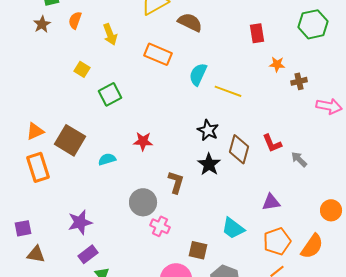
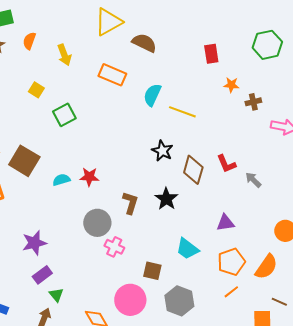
red star: (143, 141) -> (89, 177), moved
black star: (209, 164) -> (166, 199), moved

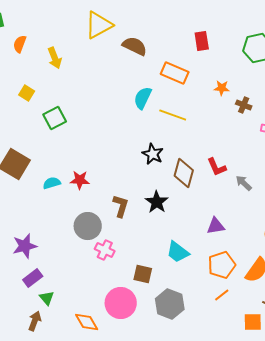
red rectangle: (211, 54) -> (202, 41), moved
orange rectangle: (112, 75) -> (175, 73), moved
brown cross: (253, 102) -> (244, 105), turned 35

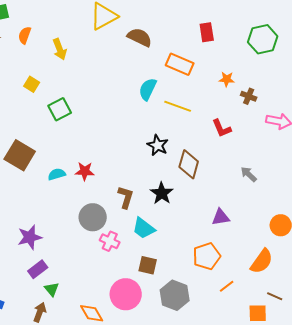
red L-shape: (217, 167) -> (222, 128), moved
cyan trapezoid: (178, 252) -> (144, 228), moved
orange pentagon: (222, 265) -> (207, 256), moved

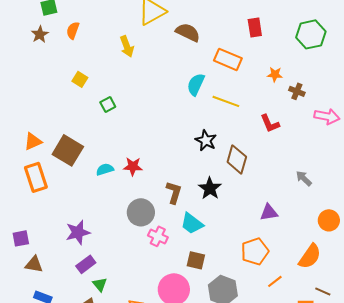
yellow arrow: (60, 49) -> (127, 46), moved
green square: (60, 109) -> (108, 104), size x0.7
gray arrow: (249, 174) -> (304, 178), moved

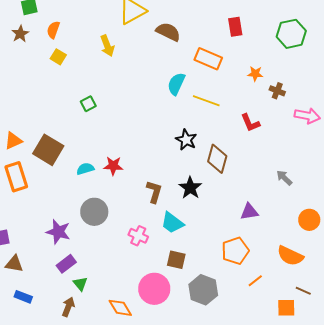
yellow square: (80, 79) -> (58, 57), moved
gray circle: (141, 212) -> (94, 212), moved
purple star: (78, 232) -> (58, 232), turned 30
orange semicircle: (310, 256) -> (290, 256), turned 80

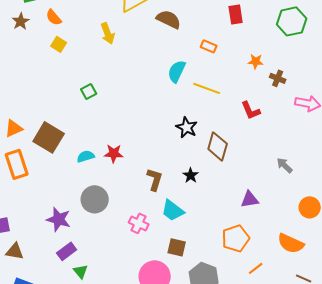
orange semicircle: (53, 30) -> (54, 17), turned -60
orange rectangle: (208, 59) -> (209, 46), size x0.6
black star: (190, 188) -> (191, 175), size x0.7

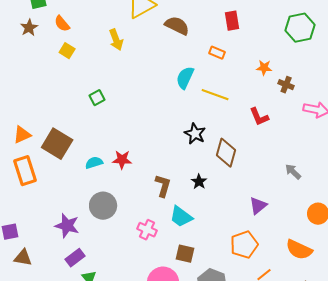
red rectangle: (236, 14) -> (232, 21), moved
purple triangle: (250, 199) -> (258, 206), turned -30

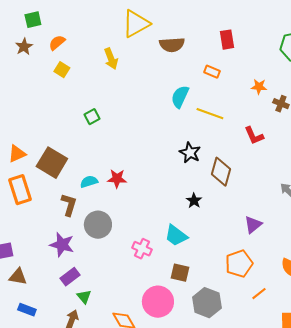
orange semicircle: (62, 24) -> (57, 43), turned 90
brown semicircle: (177, 26) -> (172, 45), turned 150
brown L-shape: (163, 186) -> (69, 205), moved

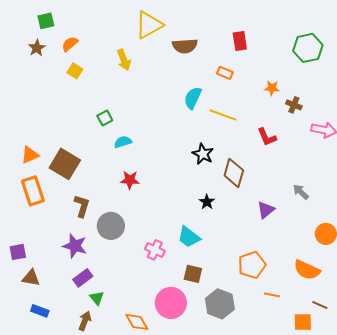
cyan semicircle: (89, 182) -> (123, 142), moved
purple triangle: (253, 225) -> (266, 210), moved
orange line: (259, 294) -> (272, 295), turned 49

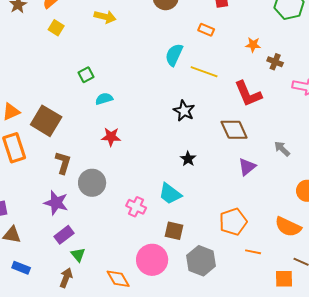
yellow arrow: (124, 60) -> (105, 17), turned -55
red L-shape: (267, 137) -> (248, 94), size x1.4
brown diamond: (234, 173) -> (234, 130), moved, turned -40

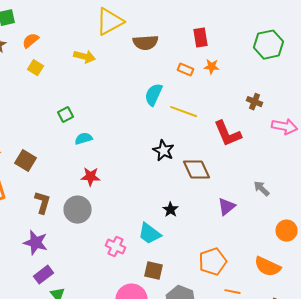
orange star: (253, 45) -> (212, 67), moved
brown square: (46, 121) -> (26, 161), size x0.7
brown diamond: (234, 130) -> (197, 170), moved
black star: (188, 159) -> (171, 210), moved
gray circle: (92, 183) -> (78, 210), moved

